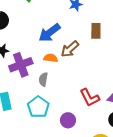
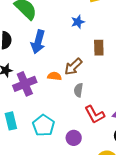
blue arrow: (49, 33) -> (38, 42), moved, turned -35
gray semicircle: (43, 79) -> (78, 90), moved

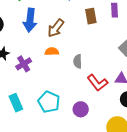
brown arrow: (73, 67) -> (56, 28), moved
purple cross: (25, 84) -> (24, 64), size x0.7

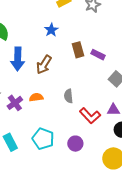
purple rectangle: (114, 10) -> (98, 55), moved, turned -56
orange semicircle: (52, 51) -> (36, 97), moved

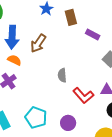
brown rectangle: (78, 50) -> (71, 17), moved
orange semicircle: (36, 97) -> (14, 60), moved, turned 32

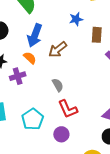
gray semicircle: (62, 75) -> (58, 85), moved, turned 136
red L-shape: (83, 95) -> (68, 109), moved

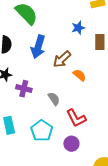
orange semicircle: (30, 58) -> (79, 75), moved
purple cross: (18, 76) -> (24, 89), turned 35
gray semicircle: (58, 85) -> (54, 99), moved

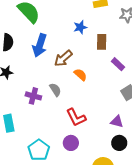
purple cross: (24, 89) -> (33, 96), moved
gray semicircle: (54, 99) -> (55, 90), moved
cyan pentagon: (42, 131) -> (39, 150), moved

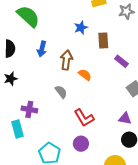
blue arrow: (40, 45) -> (42, 49), size x0.7
brown arrow: (63, 58) -> (66, 60), turned 144
purple cross: (33, 96) -> (29, 109), moved

